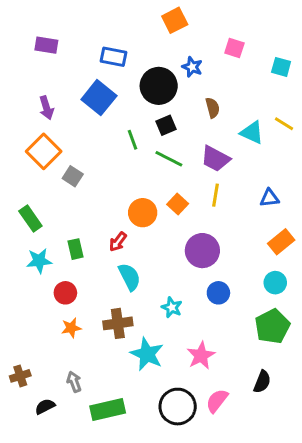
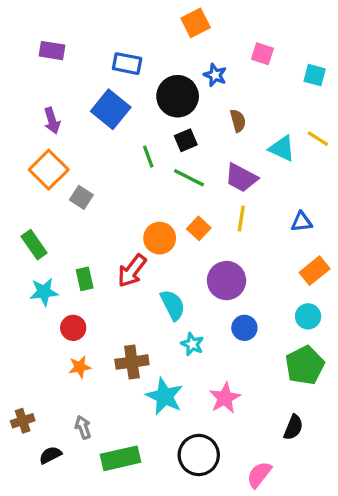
red arrow: (118, 242) -> (132, 271), size x1.5
cyan semicircle: (130, 277) -> (173, 305), moved
pink semicircle: (217, 401) -> (259, 475), moved

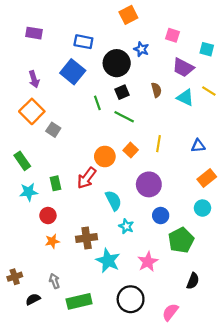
brown semicircle: (238, 121) -> (156, 90), moved
purple trapezoid: (241, 178) -> (183, 67), moved
green pentagon: (305, 365) -> (181, 240), moved

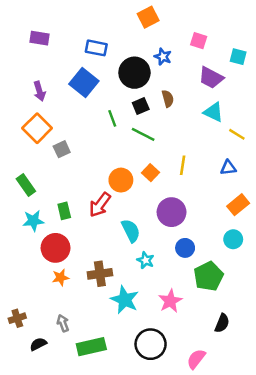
brown semicircle: (156, 90) -> (168, 99), moved
yellow line: (209, 91) -> (237, 134), moved
gray square: (53, 130) -> (62, 149), turned 32
red circle: (48, 216) -> (56, 248), size x1.5

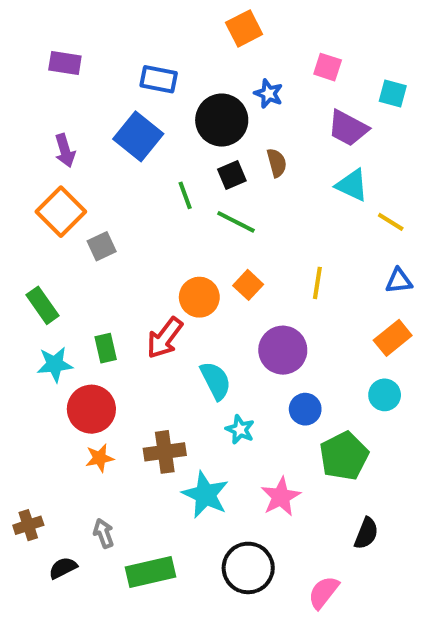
yellow line: (183, 165) -> (317, 283), moved
blue triangle: (228, 168) -> (399, 281), moved

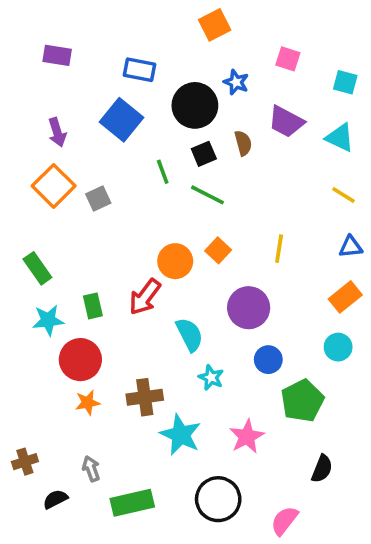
purple trapezoid: (348, 128) -> (286, 122), moved
cyan triangle: (352, 185) -> (340, 138), moved
gray square: (102, 246) -> (98, 199), moved

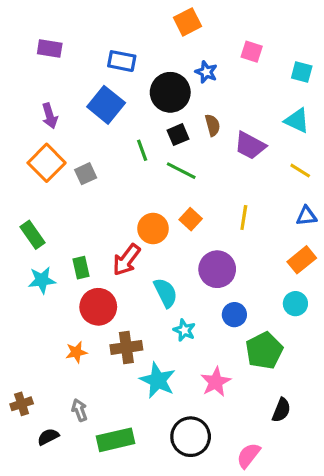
purple trapezoid: (286, 122) -> (250, 146), moved
red circle: (80, 360) -> (98, 307), moved

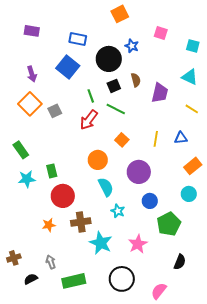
purple trapezoid: (250, 146) -> (160, 93), turned -105
blue triangle: (306, 216) -> (181, 138), moved
orange circle: (153, 229) -> (98, 160), moved
red arrow: (126, 260) -> (89, 120), moved

